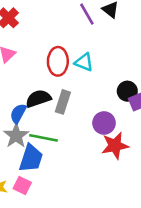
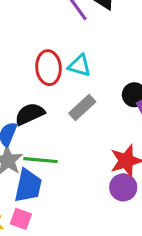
gray rectangle: (63, 102) -> (82, 107), moved, turned 35
purple circle: (104, 123) -> (123, 187), moved

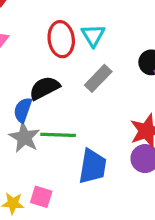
cyan triangle: (80, 66) -> (93, 35), turned 45
blue trapezoid: (28, 186) -> (93, 166), moved

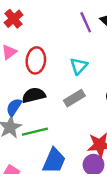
red ellipse: (61, 39) -> (36, 60), moved
green line: (58, 135) -> (35, 132), turned -30

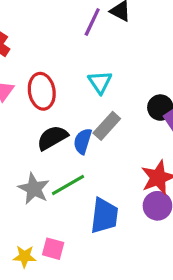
purple line: (86, 22) -> (92, 22), turned 66
blue semicircle: (14, 107) -> (83, 141), moved

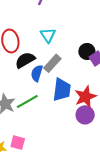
black semicircle: (52, 138) -> (25, 60), moved
blue trapezoid: (104, 216) -> (62, 90), moved

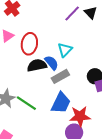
blue semicircle: (37, 73) -> (52, 63), moved, turned 105
green line: (27, 101) -> (26, 103), turned 45

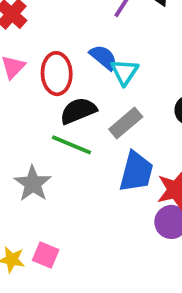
blue semicircle: (52, 63) -> (103, 57), moved
green line: (26, 103) -> (71, 145), moved

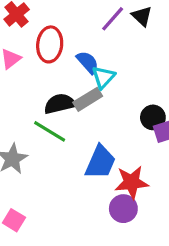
red ellipse: (57, 74) -> (50, 44), moved
gray rectangle: (126, 123) -> (88, 99), moved

